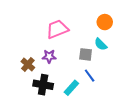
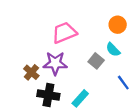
gray square: (86, 54) -> (96, 61), turned 32
purple star: (49, 56) -> (55, 63), size x1.5
blue line: (90, 76) -> (123, 83), moved

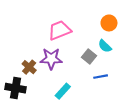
blue line: (123, 83) -> (101, 77), moved, turned -64
black cross: (48, 95) -> (15, 88), moved
cyan rectangle: (80, 98) -> (63, 91), moved

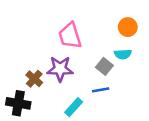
pink trapezoid: (60, 30) -> (70, 36), turned -85
cyan semicircle: (105, 46) -> (123, 54), turned -48
blue line: (101, 77) -> (101, 90), moved

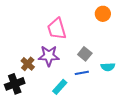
orange circle: (128, 27) -> (103, 14), moved
cyan semicircle: (123, 54) -> (108, 67), moved
black cross: (18, 103) -> (15, 84), turned -30

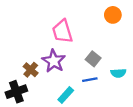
purple star: (49, 56) -> (54, 61), turned 30

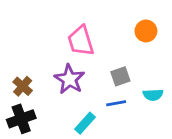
orange circle: (113, 15) -> (146, 31), moved
gray square: (93, 59) -> (120, 76), turned 32
brown cross: (31, 70) -> (23, 86), moved

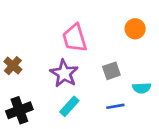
brown cross: (23, 86) -> (13, 66), moved
blue line: (116, 103) -> (115, 106), moved
cyan rectangle: (85, 123) -> (69, 106), moved

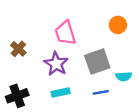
brown cross: (13, 66) -> (18, 49), moved
gray square: (111, 71) -> (97, 62), size x1.6
cyan rectangle: (69, 106) -> (61, 92), turned 36

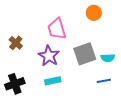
orange circle: (118, 25) -> (94, 13), moved
cyan semicircle: (124, 76) -> (108, 58), moved
blue line: (101, 92) -> (104, 81), moved

